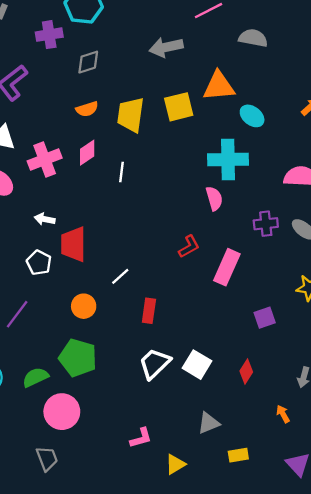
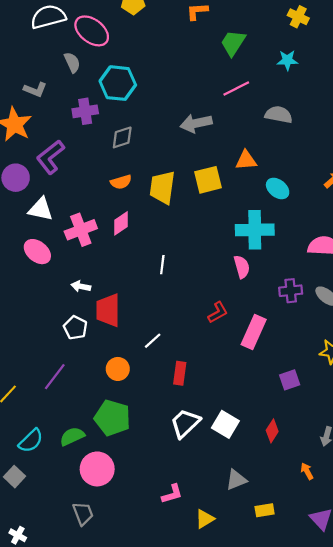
orange triangle: (219, 86) -> (246, 160), size x0.7
white line: (121, 172) -> (162, 265), moved

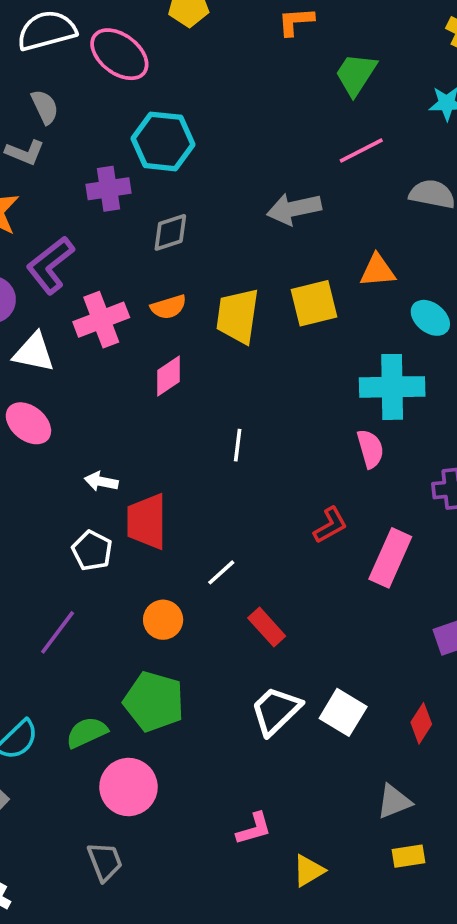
gray semicircle: (72, 62) -> (45, 107), moved
pink cross: (81, 230) -> (101, 320), moved
red rectangle: (180, 373) -> (267, 627), turned -50
gray triangle: (236, 480) -> (394, 802), moved

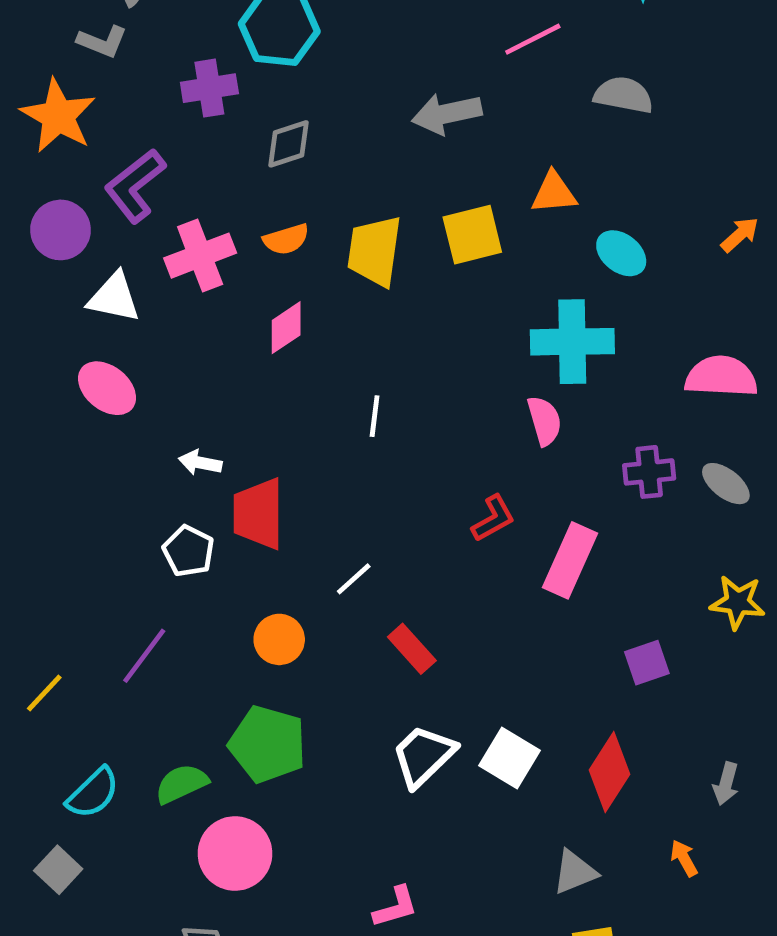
red diamond: (421, 723) -> (610, 772), size x1.5

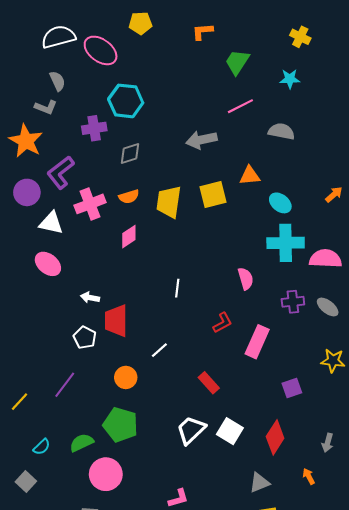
cyan cross: (572, 342) -> (286, 243), moved
white line: (375, 416) -> (177, 288), moved
red rectangle: (412, 649) -> (209, 383), moved
cyan semicircle: (93, 793) -> (42, 447), size x0.7

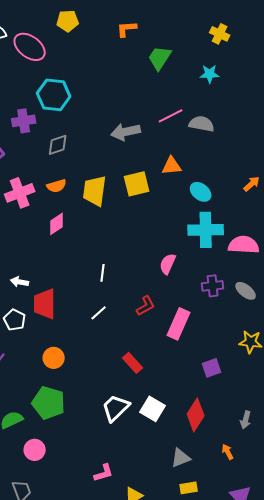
pink line: (240, 106) -> (171, 116), moved
pink semicircle: (246, 279) -> (168, 264), turned -140
white line: (159, 350) -> (99, 313), moved
pink circle: (106, 474) -> (35, 450), size x0.7

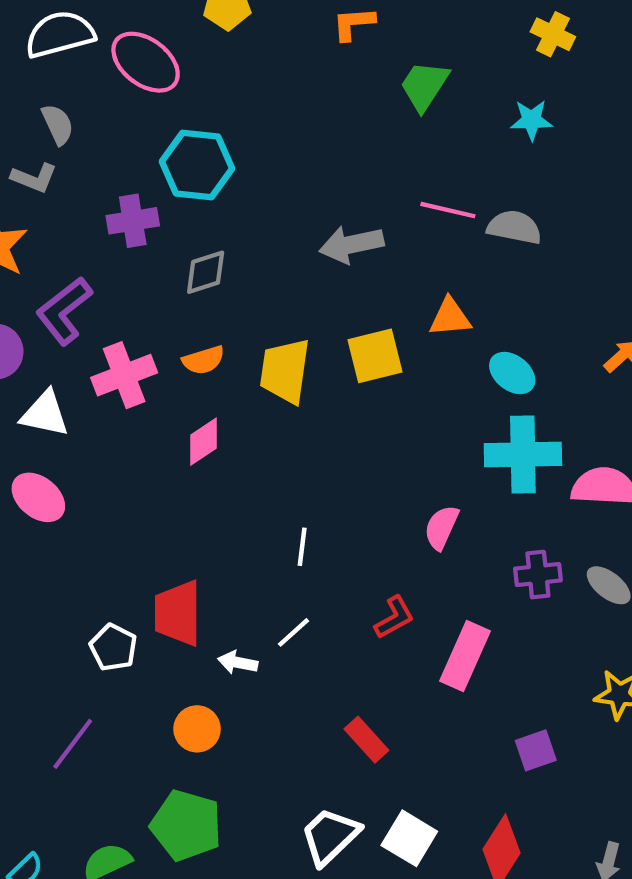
pink line: (171, 116) -> (448, 210), turned 40
white arrow: (20, 282) -> (238, 662), moved

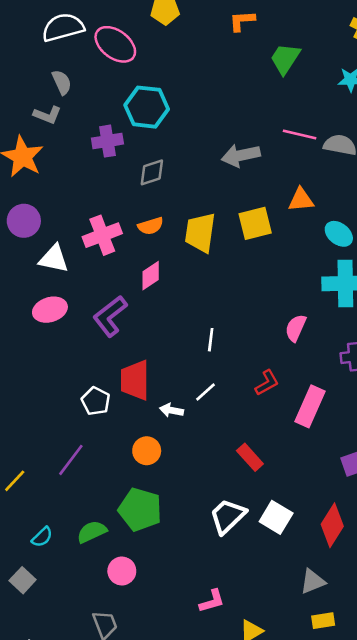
purple L-shape: (64, 311) -> (110, 316), moved
pink ellipse: (38, 497) -> (50, 310), turned -56

